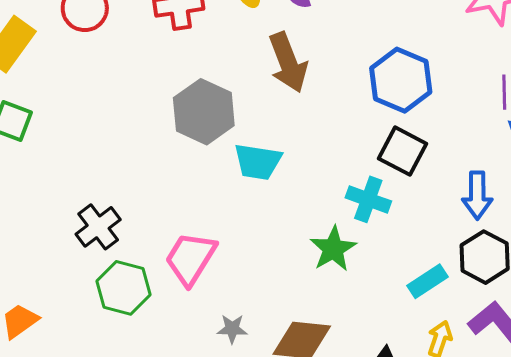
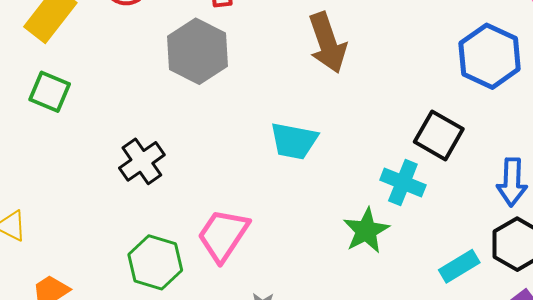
blue hexagon: (401, 80) -> (490, 56), moved
gray hexagon: (204, 112) -> (197, 51), moved
black cross: (98, 227) -> (142, 161), moved

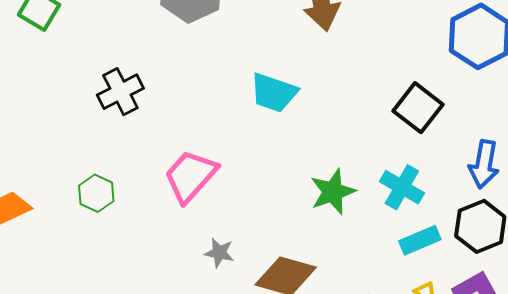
cyan cross: (403, 183) -> (402, 187), moved
green hexagon: (155, 262) -> (96, 193), moved, size x0.7

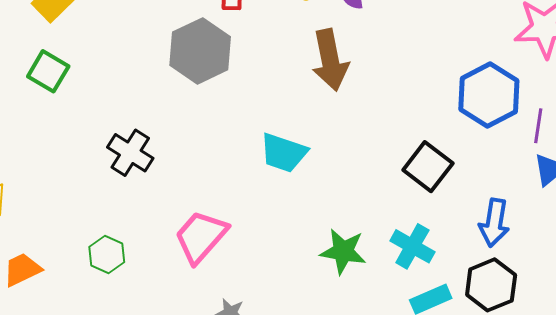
black cross: (120, 92) -> (130, 153), turned -30
green star: (333, 192) -> (343, 251), turned 30

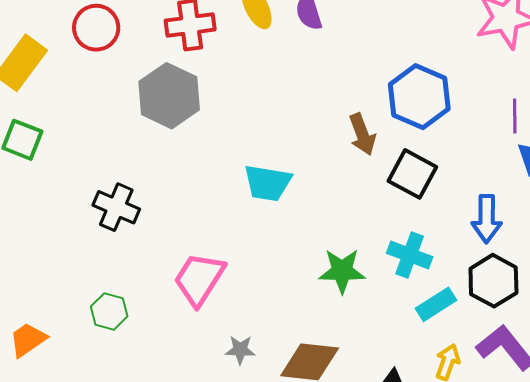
brown arrow: (330, 60) -> (362, 134), moved, size x0.7
blue hexagon: (489, 95) -> (419, 97), moved

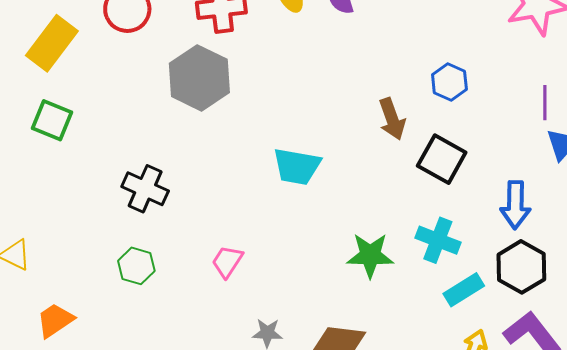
blue hexagon: (419, 97) -> (449, 82), size x0.6
pink trapezoid: (199, 279) -> (227, 262), size x0.6
green hexagon: (109, 311) -> (136, 266), moved

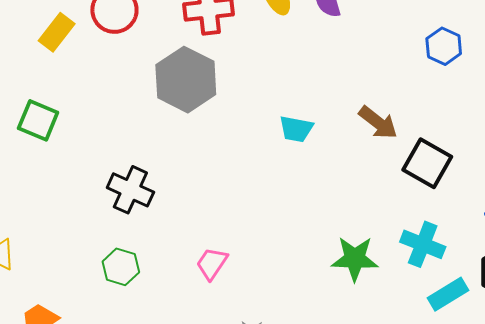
yellow rectangle: (52, 43) -> (57, 32), moved, size x0.7
blue hexagon: (449, 82) -> (444, 46), moved
brown arrow: (392, 119) -> (378, 123), turned -33
cyan trapezoid: (297, 166) -> (296, 129), moved, size x0.7

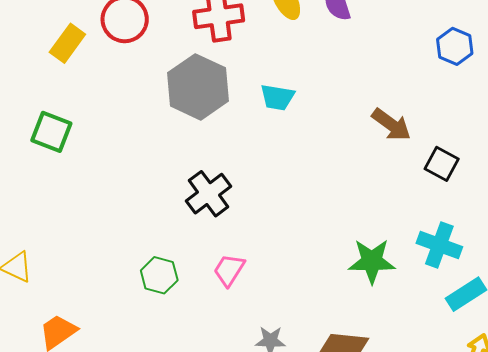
cyan trapezoid: (296, 129) -> (277, 97), moved
black square: (427, 163) -> (442, 164), size x0.7
black cross: (130, 190) -> (209, 194), moved, turned 30
green hexagon: (121, 267) -> (159, 275), moved

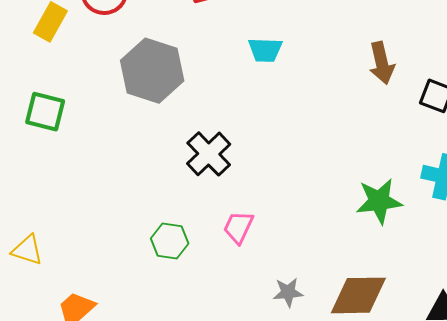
gray hexagon: (198, 87) -> (152, 71), moved
brown arrow: (391, 125) -> (382, 63), turned 48

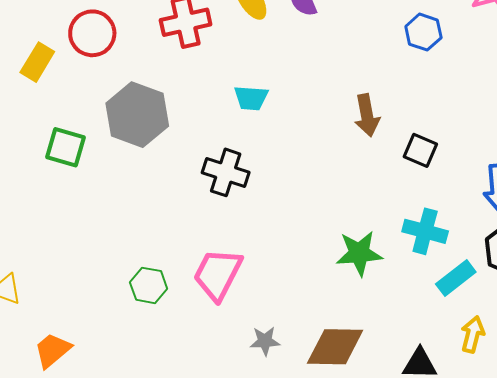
green square: (45, 112) -> (66, 147), moved
black cross: (209, 154) -> (226, 172), moved, turned -30
pink trapezoid: (238, 227) -> (218, 274), size x1.6

